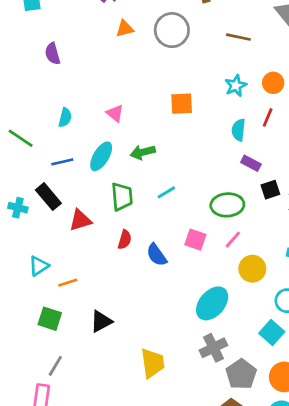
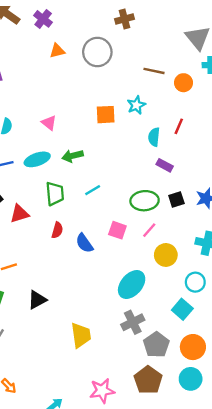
brown line: (238, 37) -> (154, 71), moved
orange circle: (273, 83) -> (183, 83), moved
cyan star: (236, 86) -> (136, 105), moved
cyan ellipse: (101, 156) -> (37, 159), turned 40
black square: (270, 190) -> (176, 200), moved

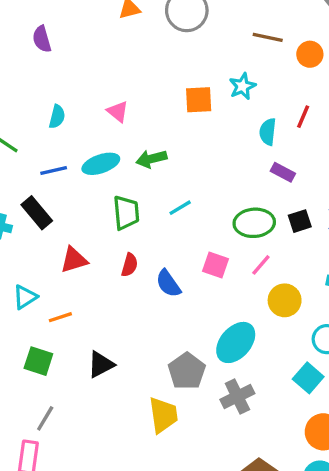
red triangle: (19, 214) -> (74, 260), moved
gray pentagon: (156, 345) -> (187, 371), moved

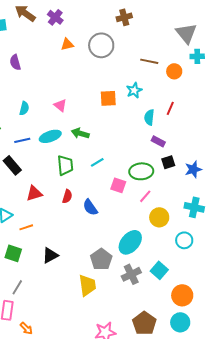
green arrow: (151, 159) -> (80, 133), turned 30
black square: (300, 221) -> (168, 162), moved
pink square: (215, 265) -> (118, 185), moved
cyan square: (308, 378) -> (159, 270), moved

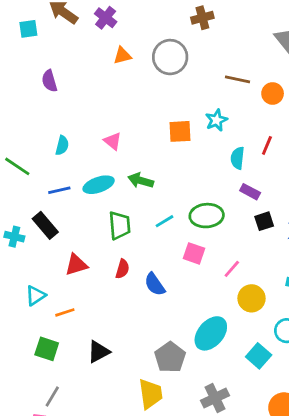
green ellipse: (141, 171) -> (207, 216), moved
cyan square: (159, 270) -> (259, 356), moved
gray cross: (131, 274) -> (215, 398), moved

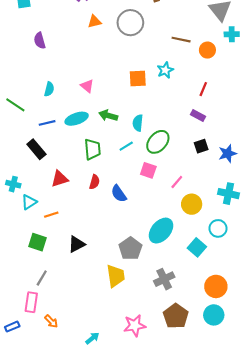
cyan semicircle: (237, 158) -> (138, 123), moved
purple rectangle: (250, 192) -> (198, 115), moved
green ellipse: (207, 216) -> (158, 142), turned -45
cyan cross: (14, 237) -> (13, 184), moved

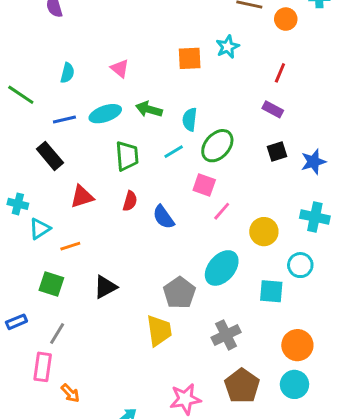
pink line: (177, 182) -> (222, 211), moved
cyan square: (197, 247) -> (271, 291), turned -36
blue rectangle: (12, 327) -> (16, 322), moved

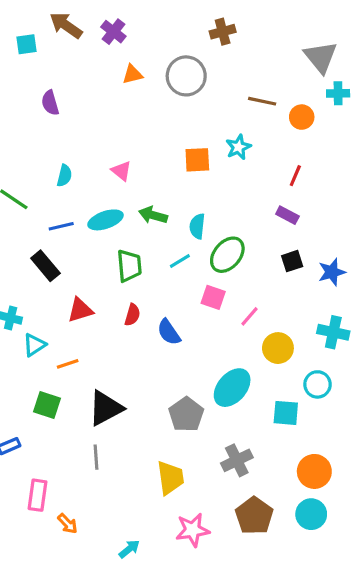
pink line: (222, 211) -> (249, 316), moved
black triangle: (105, 287) -> (106, 408), size x1.4
yellow trapezoid: (159, 331) -> (170, 478), moved
gray line: (57, 333) -> (96, 457), moved, turned -35

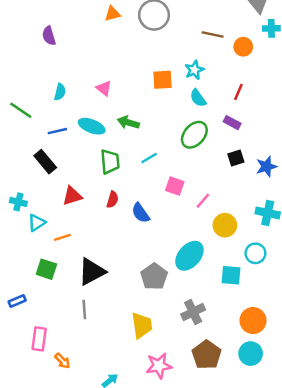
cyan ellipse: (106, 220) -> (92, 126), turned 40
cyan semicircle: (197, 226) -> (198, 98), moved, turned -42
green ellipse: (227, 255) -> (194, 135), moved

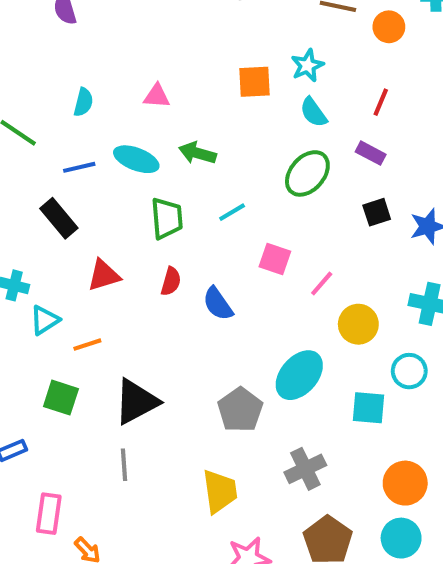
pink triangle: (104, 88) -> (157, 96), turned -35

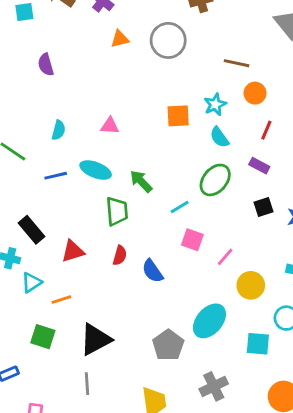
orange circle: (389, 27) -> (255, 93), moved
green arrow: (197, 153) -> (141, 181), moved, turned 30
cyan line: (232, 212) -> (180, 207), moved
black rectangle: (59, 218) -> (31, 230), moved

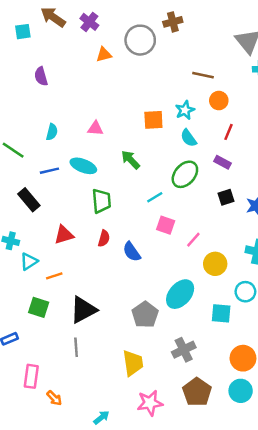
gray circle: (168, 40) -> (140, 40), moved
green arrow: (141, 181) -> (130, 160), moved
black rectangle: (31, 230) -> (29, 200), moved

